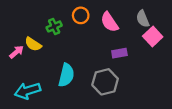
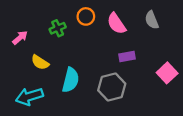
pink square: (153, 36) -> (167, 73), moved
yellow semicircle: (33, 44) -> (40, 62), moved
pink arrow: (16, 52) -> (20, 38), moved

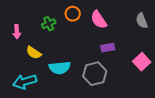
gray semicircle: (152, 20) -> (142, 21), moved
pink arrow: (20, 38) -> (17, 32), turned 128
cyan semicircle: (71, 80) -> (60, 68), turned 70

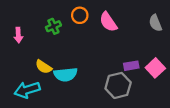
purple rectangle: (108, 48) -> (131, 66), moved
yellow semicircle: (34, 53) -> (44, 67), moved
gray hexagon: (95, 74) -> (118, 85), moved

